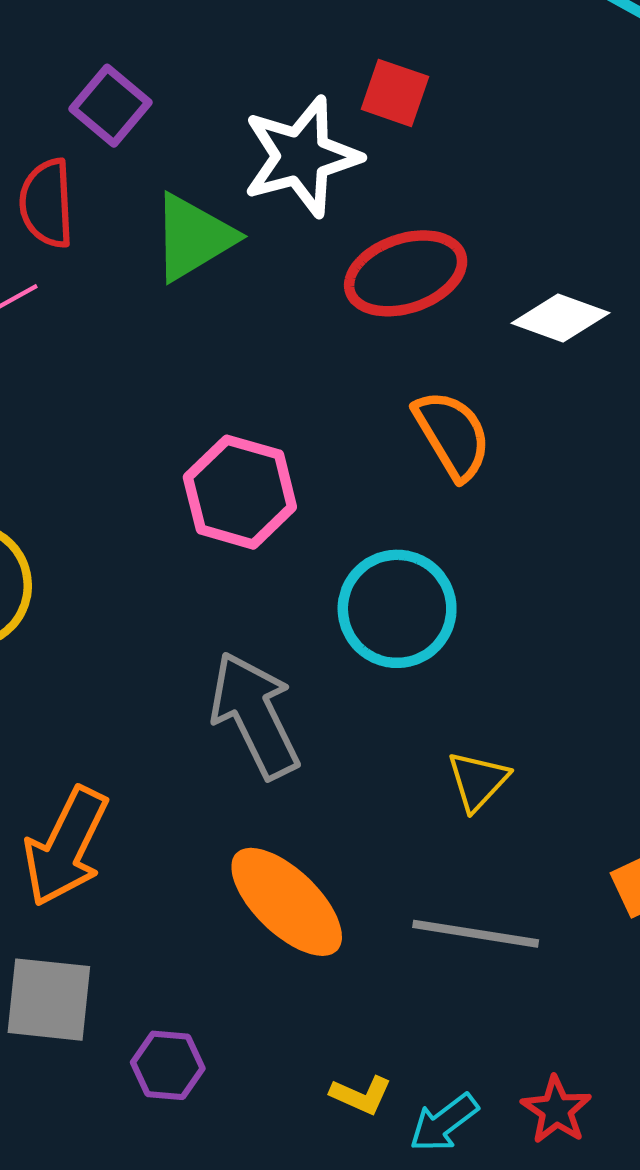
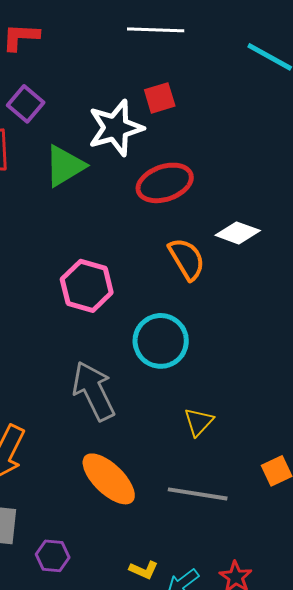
red square: (395, 93) -> (160, 98), turned -36
white diamond: (561, 318) -> (238, 233), moved

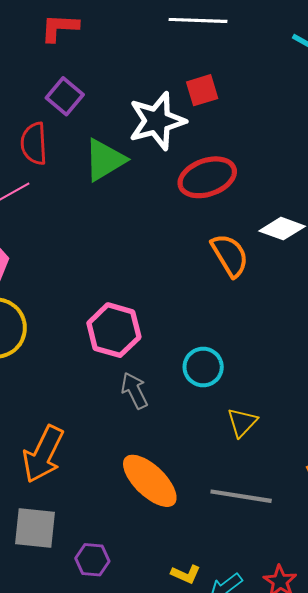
pink hexagon: (87, 286) -> (114, 330), moved
cyan circle: (161, 341) -> (203, 367), moved, size x0.7
gray arrow: (94, 391) -> (134, 391), size x0.6

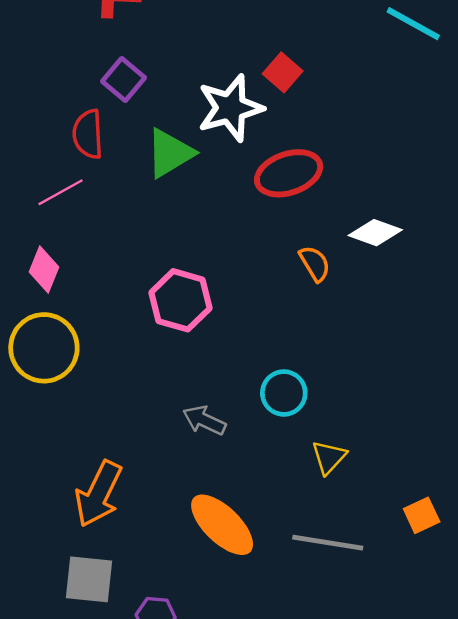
red square: (202, 90) -> (283, 72), turned -32
orange semicircle: (230, 255) -> (315, 264), size x0.7
pink hexagon: (114, 330) -> (181, 300), moved
gray arrow: (134, 391) -> (204, 420), turned -39

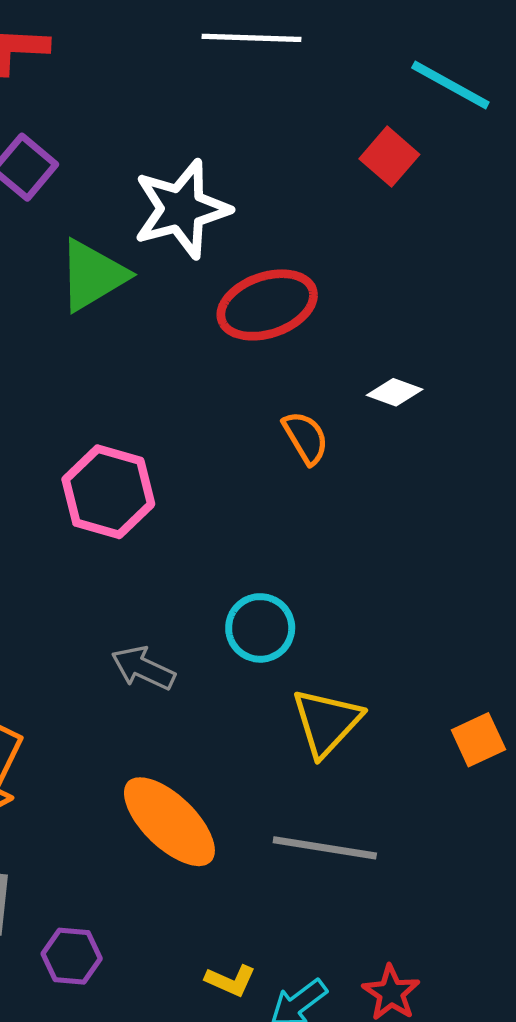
red square: (283, 72) -> (389, 157), moved
white diamond: (375, 233) -> (395, 392), size x0.7
yellow triangle: (329, 457) -> (327, 722), size x1.4
orange square: (422, 515) -> (478, 740), moved

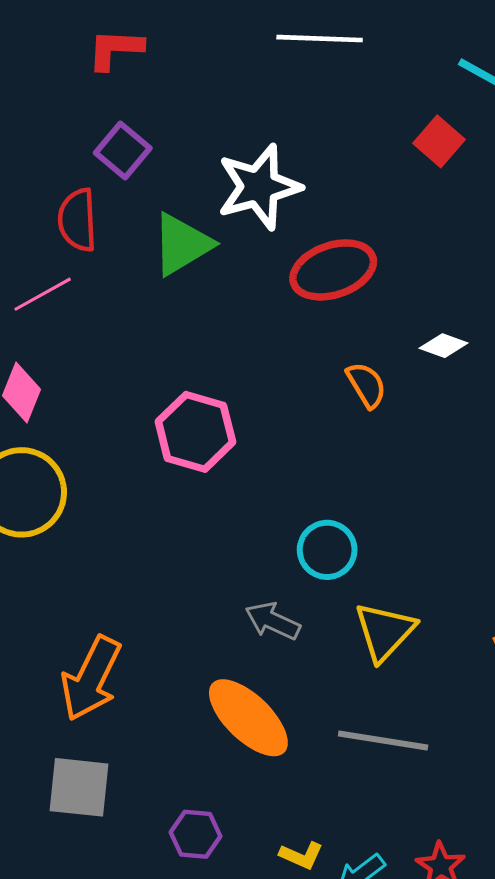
gray arrow: (143, 668) -> (273, 621), moved
purple hexagon: (72, 956) -> (195, 834), moved

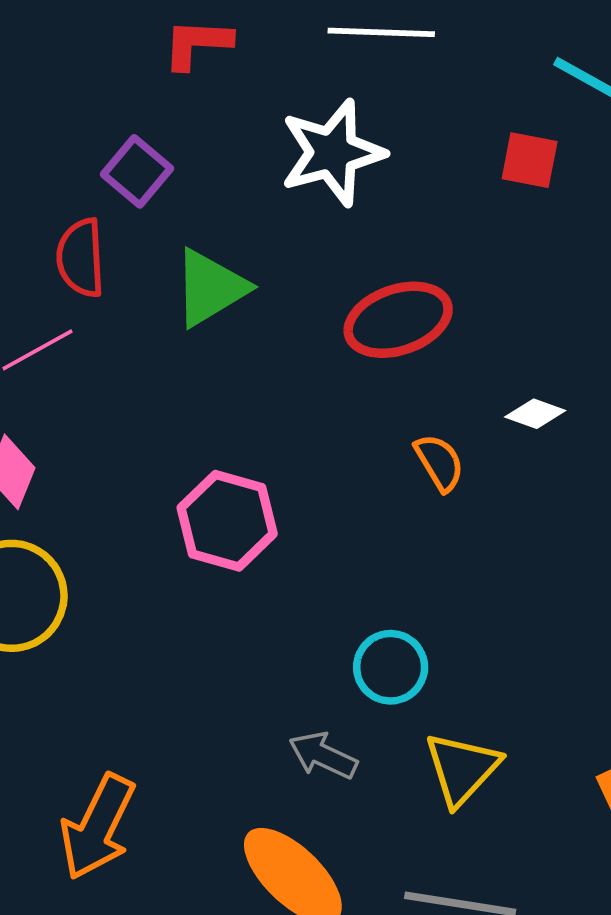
red L-shape: (115, 49) -> (197, 44), moved
red square: (439, 141) -> (530, 160), turned -30
white star: (259, 187) -> (332, 153), moved

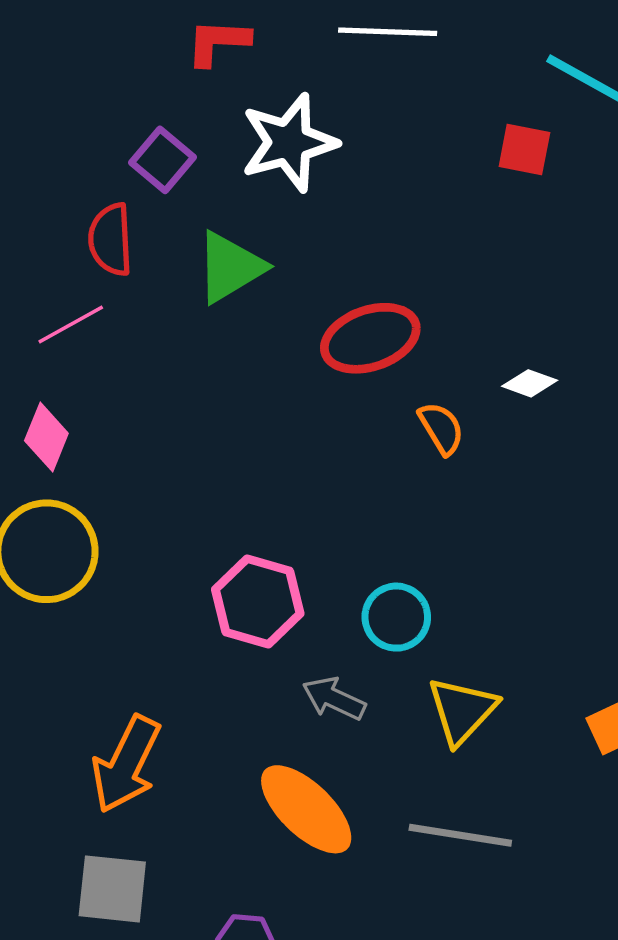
white star: (332, 153) -> (289, 143), moved
red ellipse: (398, 320) -> (370, 338), moved
pink hexagon: (227, 521) -> (258, 601), moved

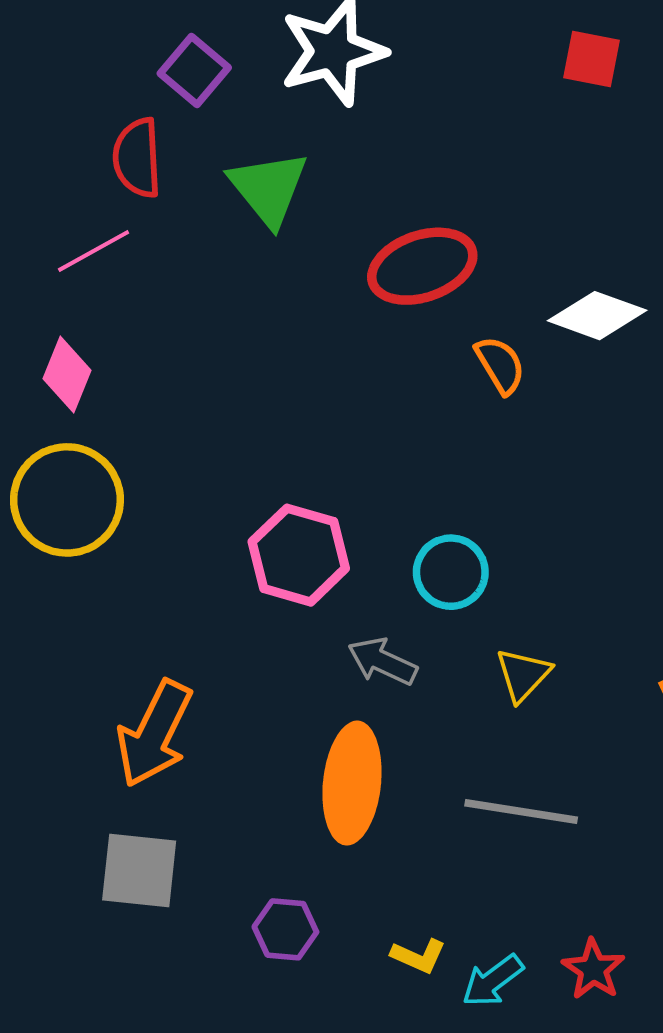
green triangle: (230, 267) -> (268, 188), turned -38
white diamond: (530, 383) -> (597, 316), size x1.6
yellow triangle: (462, 711) -> (523, 675), size x0.7
orange ellipse: (306, 809) -> (352, 783), turned 52

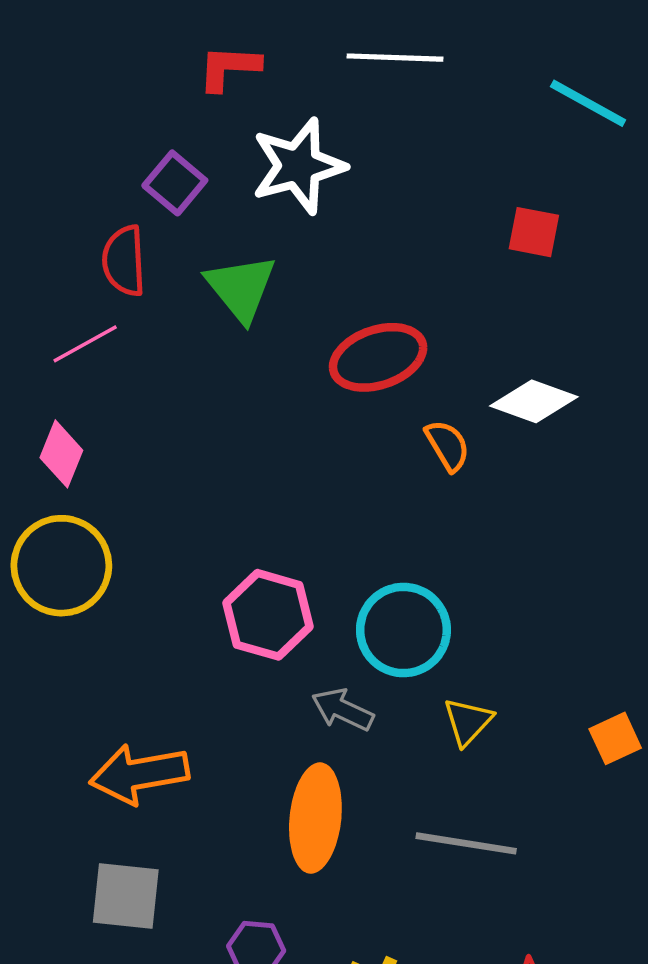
red square: (591, 59) -> (534, 232), moved
cyan circle: (451, 572) -> (403, 630), size x1.4
orange arrow: (154, 734) -> (139, 774), turned 54

